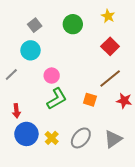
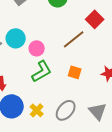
cyan circle: (30, 50) -> (16, 38), moved
brown line: (110, 79) -> (74, 39), moved
gray triangle: (113, 139) -> (98, 111), turned -36

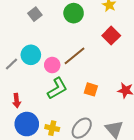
brown line: (74, 39) -> (75, 56), moved
yellow cross: (37, 110) -> (52, 128), turned -32

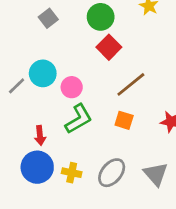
red square: (111, 36) -> (109, 47), moved
brown line: (75, 56) -> (131, 84), moved
red arrow: (17, 101) -> (40, 135), moved

